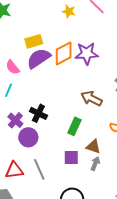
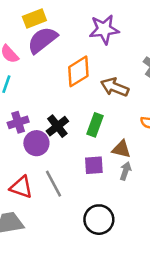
orange diamond: (64, 53) -> (78, 71), moved
black cross: (38, 113) -> (57, 126), moved, turned 30
purple cross: (15, 120) -> (18, 122), turned 35
red triangle: (14, 170) -> (21, 187), turned 30

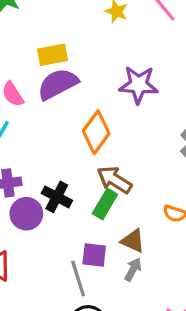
orange diamond: (78, 71) -> (96, 132), turned -32
brown arrow: (115, 87) -> (114, 180), moved
black cross: (57, 126) -> (57, 197), turned -35
gray line: (54, 184) -> (78, 279), moved

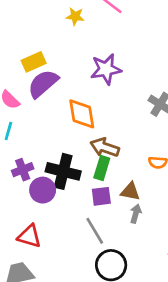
orange diamond: (96, 132) -> (82, 114), turned -32
black cross: (57, 197) -> (63, 171), size x1.4
purple square: (94, 255) -> (101, 196), moved

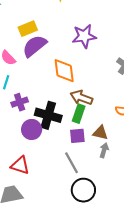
purple cross: (23, 170) -> (20, 102), moved

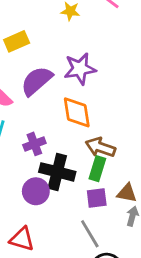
yellow rectangle: (28, 29) -> (17, 41), moved
purple star: (84, 36) -> (80, 69), moved
purple cross: (20, 102) -> (34, 144), moved

